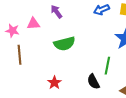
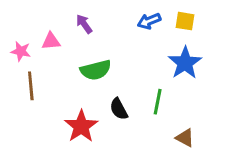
black semicircle: (93, 82) -> (119, 109), moved
red star: (54, 83) -> (81, 126), size x1.6

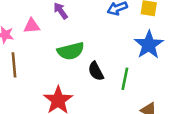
black semicircle: (119, 109) -> (96, 71), moved

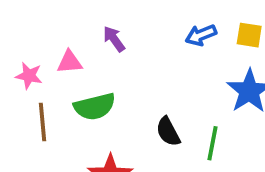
green semicircle: (71, 51) -> (95, 107), moved

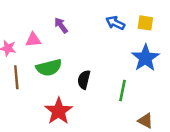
blue arrow: (201, 35) -> (115, 23), turned 48
black semicircle: (168, 132) -> (84, 80), moved, turned 42

